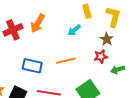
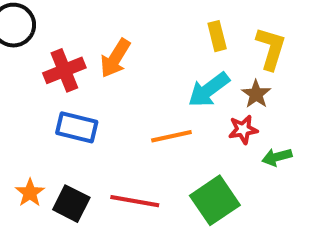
cyan arrow: (74, 30) -> (209, 90), moved, size x1.5
blue rectangle: (32, 66) -> (77, 127), moved

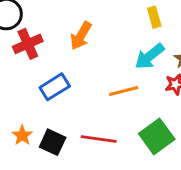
red cross: (64, 70) -> (28, 44), moved
blue rectangle: (77, 127) -> (55, 87), turned -44

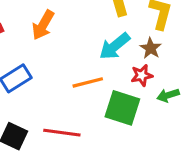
green square: (157, 136) -> (122, 108), moved, turned -36

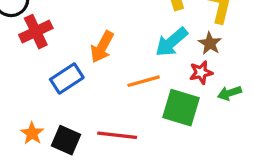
orange arrow: (43, 25) -> (102, 47), moved

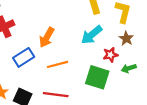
brown star: (210, 43) -> (126, 38), moved
orange line: (144, 81) -> (58, 64), moved

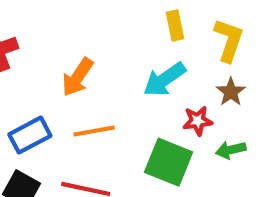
blue rectangle: (24, 57) -> (30, 135), moved

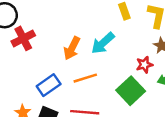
cyan arrow: (165, 79) -> (103, 43), moved
green square: (169, 162) -> (131, 91), turned 32

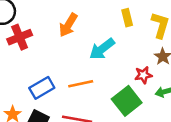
orange arrow: (72, 48) -> (68, 25), moved

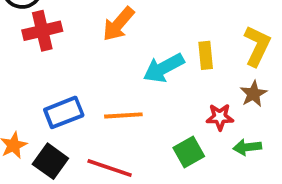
yellow rectangle: (127, 18) -> (206, 55), moved
green square: (127, 101) -> (189, 152), size x0.7

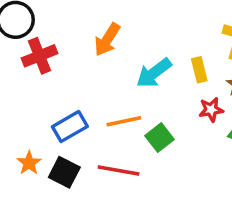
yellow rectangle: (206, 55) -> (199, 70), moved
green square: (189, 152) -> (159, 138), moved

